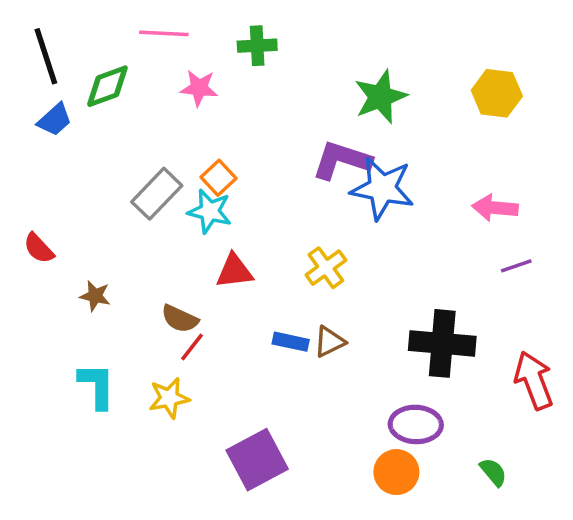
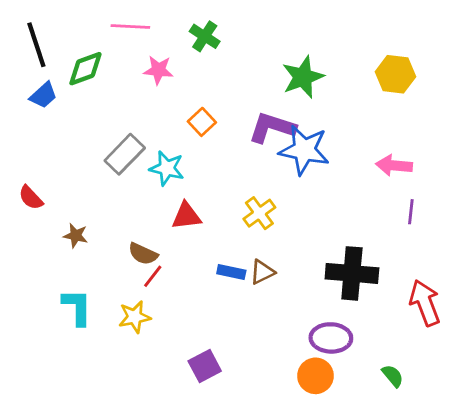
green cross: (257, 46) -> (205, 36), turned 36
orange square: (218, 178) -> (202, 122), moved
purple line: (516, 266) -> (411, 212), turned -65
purple square: (257, 460) -> (205, 366), size x0.7

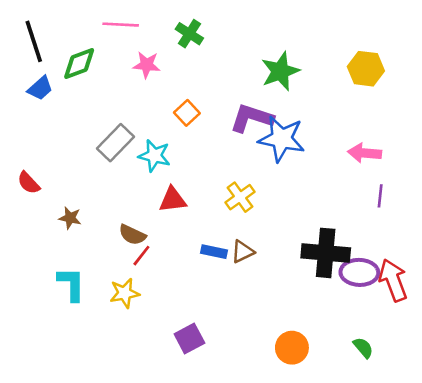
purple ellipse: (331, 338) -> (359, 272), moved

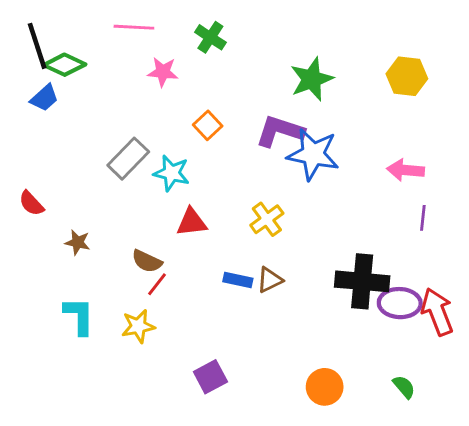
green diamond: (79, 64) -> (65, 65), moved, turned 45

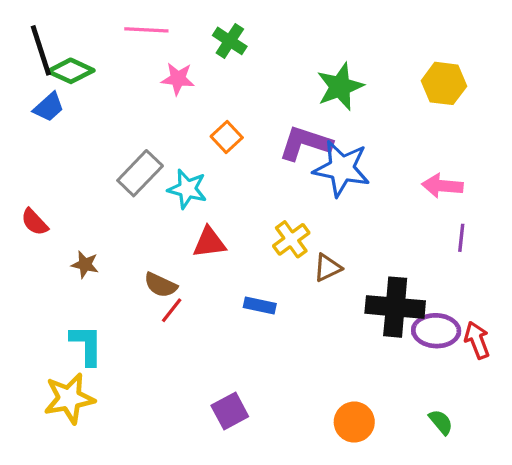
brown triangle: (270, 280) -> (327, 268), moved
red arrow: (437, 312) -> (477, 340), size x0.7
yellow star: (138, 326) -> (69, 398), moved, size x1.4

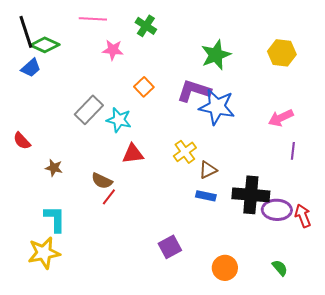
pink arrow: (442, 186) -> (281, 118), turned -30
blue rectangle: (260, 305) -> (206, 196), moved
purple square: (230, 411) -> (170, 247), moved

